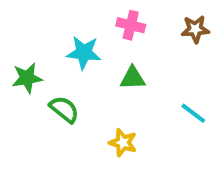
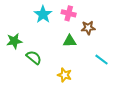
brown star: (195, 29) -> (88, 28), moved
cyan star: (84, 53) -> (43, 14), moved, turned 30

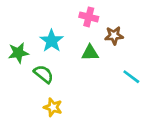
cyan star: (43, 14) -> (52, 41), moved
yellow star: (65, 75) -> (53, 107), moved

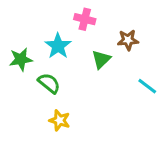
pink cross: (89, 17) -> (85, 19), moved
green triangle: (90, 53) -> (101, 59), turned -42

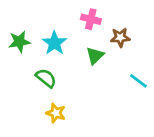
pink cross: (85, 19) -> (91, 19), moved
green star: (21, 59) -> (19, 42), moved

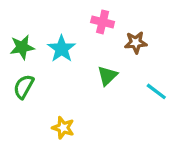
green triangle: (95, 56) -> (107, 76), moved
green semicircle: (46, 78) -> (24, 87), moved, turned -100

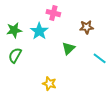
pink cross: (103, 22) -> (53, 13), moved
yellow star: (63, 128) -> (49, 84), moved

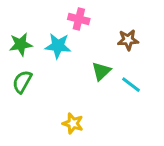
cyan star: (39, 31) -> (58, 46), turned -30
cyan line: (100, 58) -> (131, 85), moved

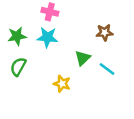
pink cross: (79, 19) -> (50, 12), moved
yellow star: (73, 123) -> (62, 84), moved

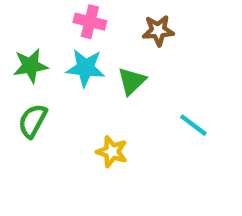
brown star: (105, 32) -> (158, 30), moved
green triangle: (83, 58) -> (132, 81), moved

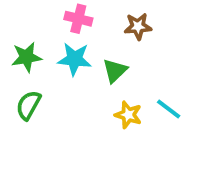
yellow star: (112, 152) -> (128, 115), moved

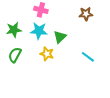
brown star: (138, 26) -> (86, 14), moved
yellow star: (128, 115) -> (47, 54), moved

